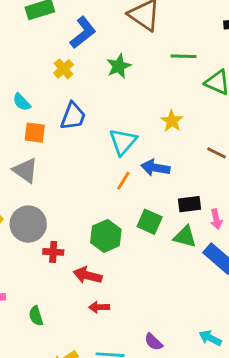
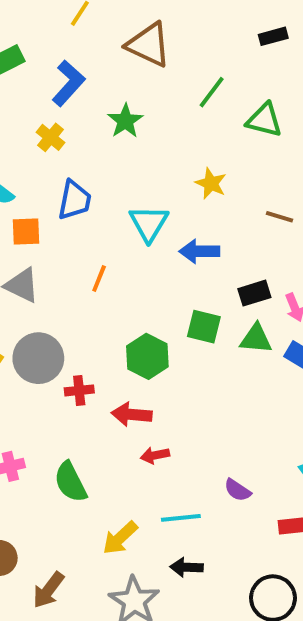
green line: (183, 56) -> (212, 92), turned -45
orange line: (123, 181) -> (99, 279), moved
green semicircle: (36, 316) -> (70, 482), size x1.5

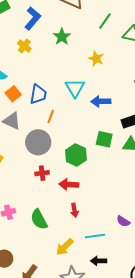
yellow star: (211, 183) -> (96, 59), moved
blue trapezoid: (75, 200) -> (38, 94), moved
orange square: (26, 232) -> (13, 94), turned -35
gray circle: (38, 358) -> (38, 142), moved
red arrow: (155, 455) -> (74, 210), moved, turned -88

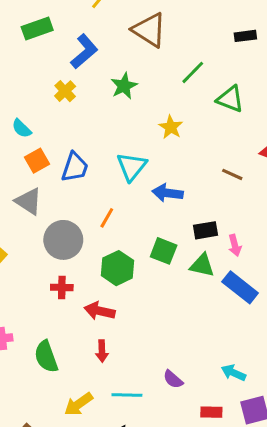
orange line: (51, 116) -> (107, 218), moved

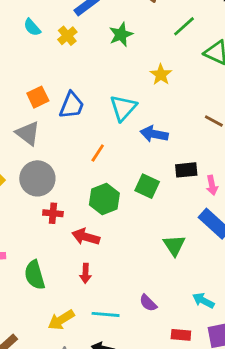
cyan semicircle: (22, 128) -> (32, 27), moved
gray circle: (63, 240) -> (37, 178), moved
green triangle: (202, 265) -> (174, 245), moved, turned 40

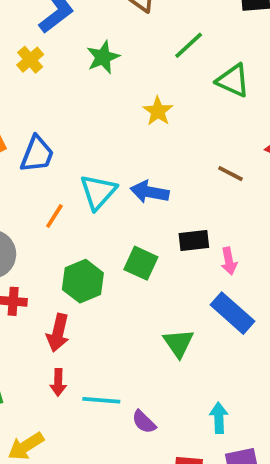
cyan triangle: (123, 108) -> (98, 192), moved
orange line: (98, 153) -> (54, 216), moved
red arrow: (86, 237) -> (58, 333), turned -92
cyan arrow: (203, 301) -> (219, 418), turned 60
cyan line: (106, 314) -> (101, 400), moved

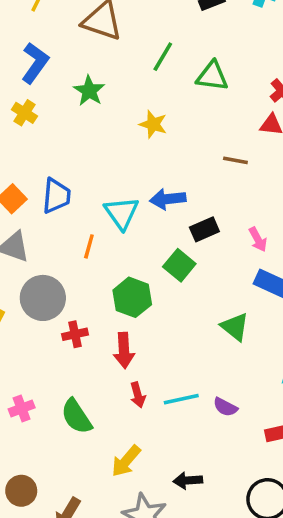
black rectangle: (194, 241) -> (204, 229), moved
green square: (141, 263) -> (179, 265), turned 32

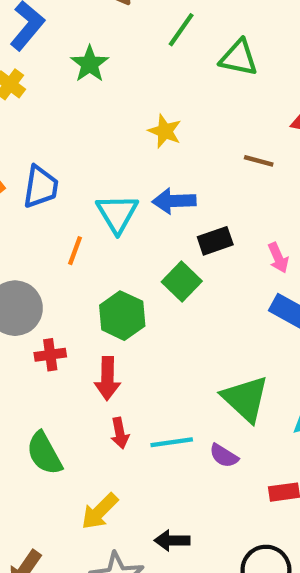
yellow star: (153, 124) -> (165, 131), moved
green triangle: (235, 327) -> (245, 399), moved, size x1.4

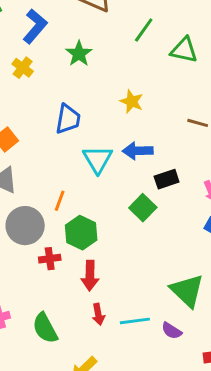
blue trapezoid: (41, 187) -> (68, 119), moved
orange line: (75, 251) -> (60, 201), moved
green hexagon: (122, 316) -> (81, 233), moved

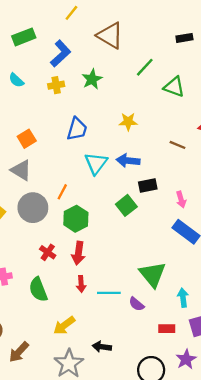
yellow cross: (23, 68) -> (56, 85), moved, turned 35
yellow star: (132, 101) -> (128, 122), turned -30
red cross: (50, 259) -> (48, 252), moved, turned 35

